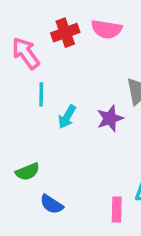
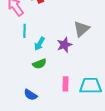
green semicircle: (27, 172) -> (39, 64), moved
pink rectangle: (117, 209) -> (65, 84), moved

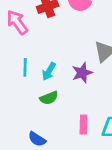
cyan line: (24, 31) -> (25, 67), moved

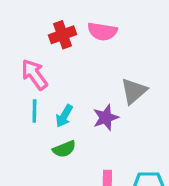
pink arrow: (17, 22) -> (34, 75), moved

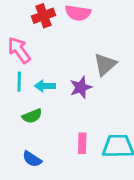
cyan arrow: (64, 116) -> (45, 86), turned 60
green semicircle: (64, 149) -> (32, 116), moved

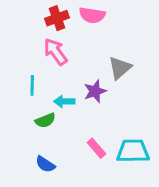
pink arrow: (19, 50) -> (56, 52), moved
cyan arrow: (45, 86) -> (64, 101), moved
pink rectangle: (82, 143) -> (96, 148), turned -42

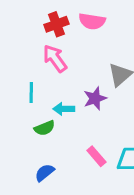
blue semicircle: (45, 164) -> (45, 173), turned 108

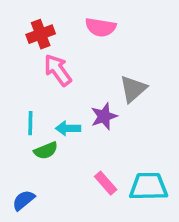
red cross: (56, 24) -> (41, 34), moved
cyan line: (31, 93) -> (30, 123), moved
blue semicircle: (45, 173) -> (24, 200), moved

